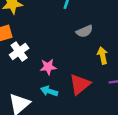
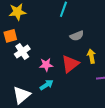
red triangle: (80, 84) -> (70, 64), moved
cyan arrow: (49, 91) -> (47, 85), turned 128

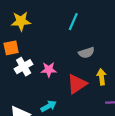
pink star: (46, 65) -> (49, 70), moved

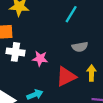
white cross: (24, 67) -> (15, 52), turned 30

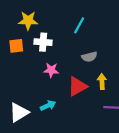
white cross: (15, 52) -> (43, 42), moved

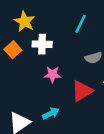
yellow star: (28, 21) -> (25, 21), turned 30
orange square: (16, 46) -> (13, 50), turned -32

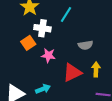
cyan line: (81, 24) -> (66, 15), moved
orange square: (13, 50) -> (28, 43), moved

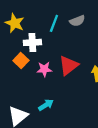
gray semicircle: (85, 45) -> (77, 21), moved
red triangle: (72, 73) -> (69, 65), moved

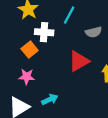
gray semicircle: (77, 21) -> (94, 32), moved
pink star: (44, 69) -> (27, 77), moved

